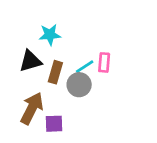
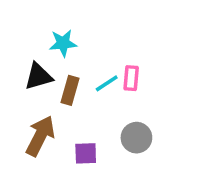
gray circle: (79, 85) -> (136, 138), moved
purple square: (54, 124) -> (86, 153), moved

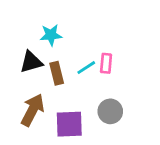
brown rectangle: (70, 90) -> (57, 73), turned -30
purple square: (86, 153) -> (69, 124), size x1.5

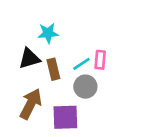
gray circle: (110, 111) -> (85, 87), moved

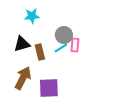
cyan star: (48, 33) -> (32, 16), moved
gray circle: (85, 87) -> (64, 35), moved

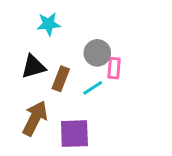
cyan line: (61, 48) -> (93, 88), moved
brown rectangle: (40, 52) -> (61, 79), turned 35

